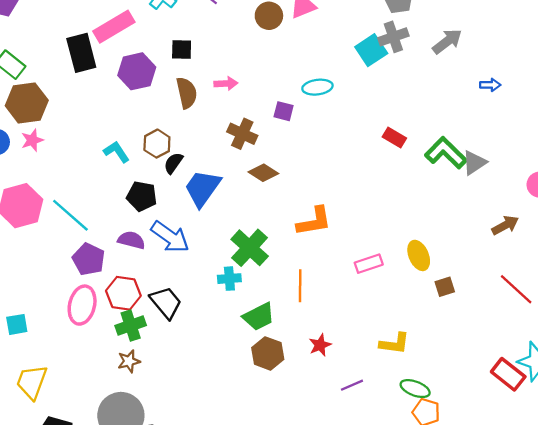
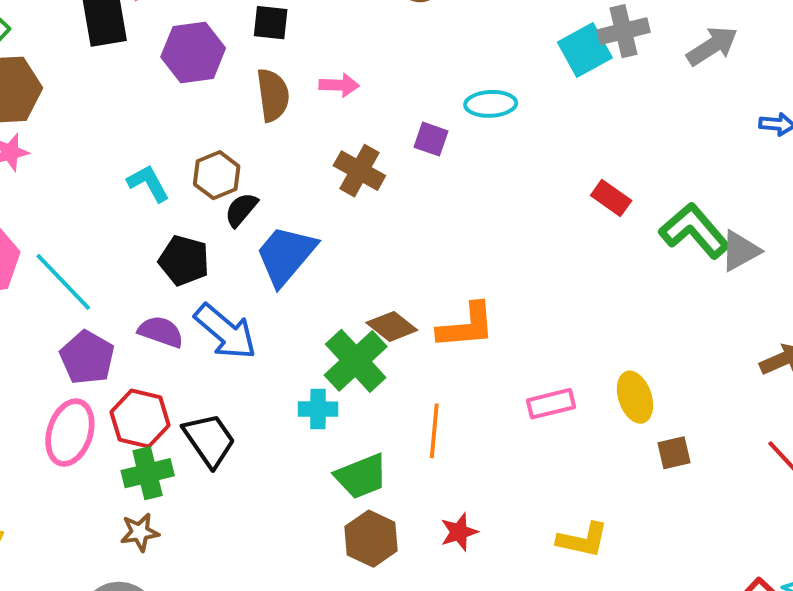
brown diamond: (263, 173) -> (392, 326), moved

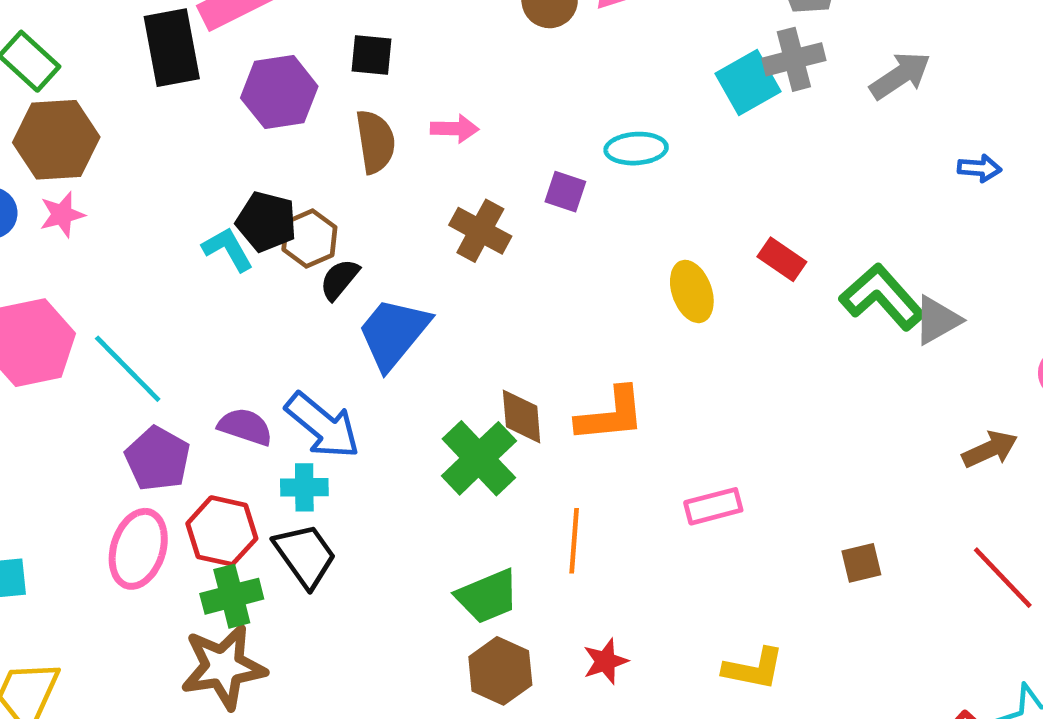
black pentagon: (184, 260) -> (266, 222), moved
brown diamond: (392, 326) -> (522, 416), turned 48
yellow ellipse: (635, 397) -> (692, 291), moved
cyan cross: (318, 409) -> (304, 487), moved
brown star: (140, 532) -> (223, 667), size x1.8

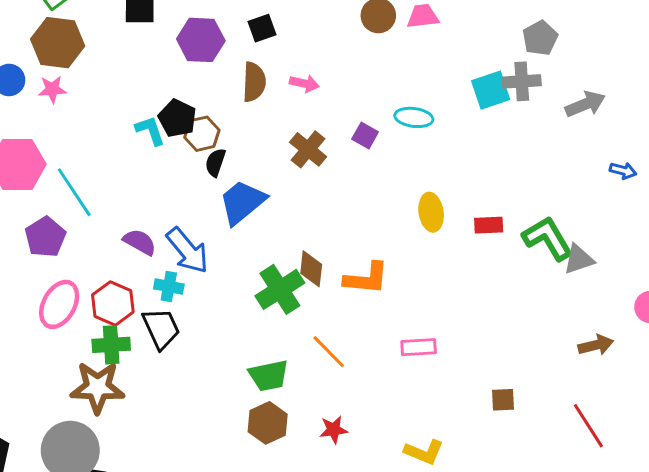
black square: (371, 55) -> (262, 28), turned -36
red rectangle: (782, 259) -> (489, 225), moved, turned -48
black semicircle: (339, 279) -> (215, 162), turned -32
purple pentagon: (158, 459) -> (45, 237), moved
orange line: (574, 541) -> (329, 352), turned -60

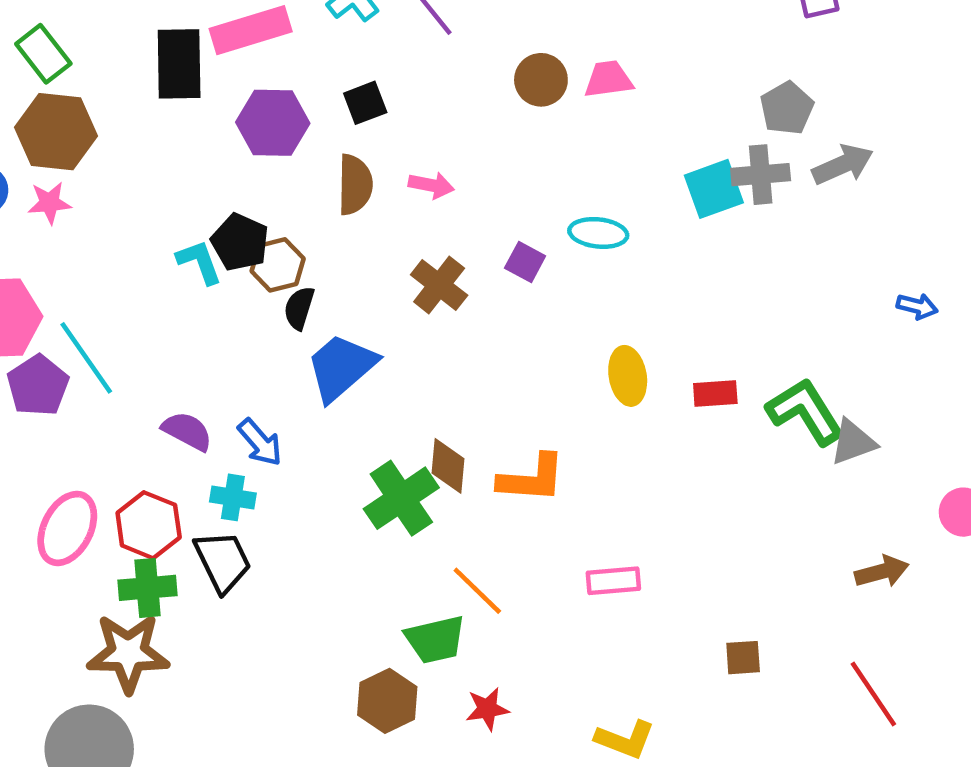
gray arrow: (585, 104) -> (843, 165), moved
purple pentagon: (45, 237) -> (38, 386), moved
blue arrow: (188, 251) -> (260, 442), size x0.7
green trapezoid: (269, 376) -> (435, 639), moved

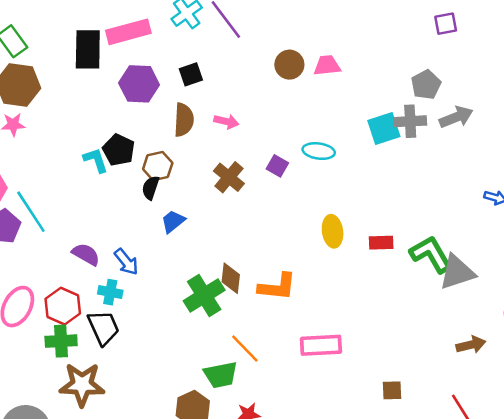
brown hexagon: (278, 265) -> (158, 166), moved
blue trapezoid: (341, 367) -> (173, 221), size x0.6
gray triangle: (853, 442) -> (457, 272), size x1.4
pink rectangle: (613, 581) -> (321, 345), size x1.4
brown star: (128, 653) -> (82, 385), moved

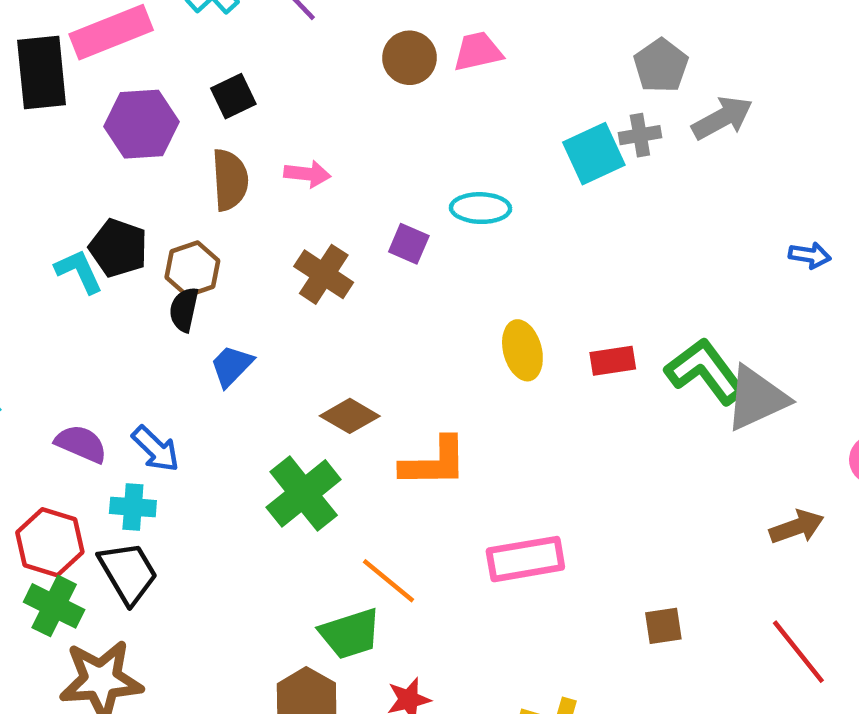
gray cross: (410, 121) -> (640, 135), size x0.7
brown diamond: (231, 278) -> (350, 416), moved, turned -60
green cross: (61, 341) -> (54, 606), turned 36

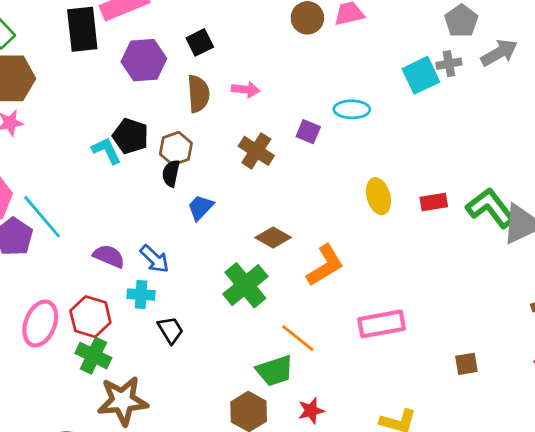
orange L-shape: (434, 462) -> (325, 265), turned -30
black trapezoid: (128, 573) -> (170, 330), moved, size x0.7

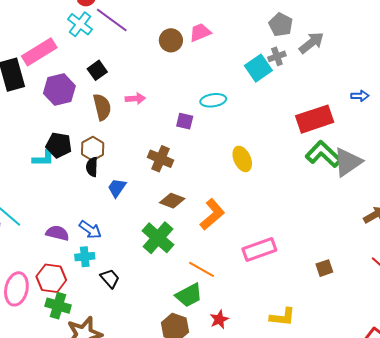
cyan L-shape: (106, 151) -> (43, 158), turned 125
brown cross: (256, 151) -> (160, 159), moved
red rectangle: (434, 202) -> (315, 119), moved, size x1.8

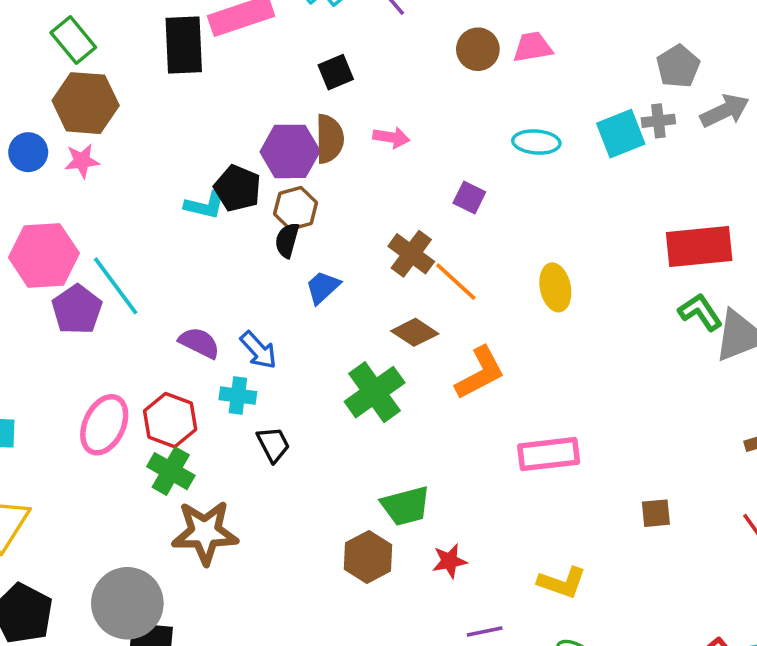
purple hexagon: (59, 90) -> (290, 151), moved
cyan ellipse: (213, 100) -> (536, 142), moved
green L-shape: (323, 154) -> (700, 312), size x0.7
orange line: (201, 269) -> (456, 282), moved

